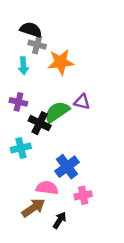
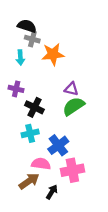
green semicircle: (57, 112) -> (74, 106), moved
cyan cross: (21, 148) -> (30, 133), moved
pink cross: (83, 195) -> (72, 170), size x1.5

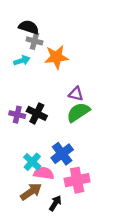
cyan arrow: (20, 57) -> (22, 61), turned -104
purple cross: (16, 89) -> (17, 115), moved
cyan cross: (30, 133) -> (32, 162), moved, turned -35

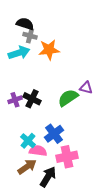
cyan arrow: (22, 61) -> (19, 53), size x1.5
purple triangle: (76, 94) -> (86, 88), moved
purple cross: (17, 115) -> (15, 100), turned -32
black arrow: (55, 203) -> (48, 177), size x1.5

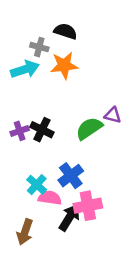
black semicircle: (25, 24) -> (66, 31), moved
brown arrow: (27, 167) -> (25, 232), moved, turned 144
black arrow: (48, 177) -> (69, 217), moved

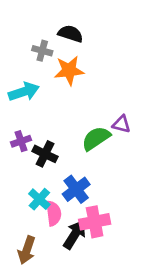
cyan arrow: (25, 69) -> (24, 92), moved
black cross: (42, 130) -> (45, 154), moved
pink semicircle: (50, 198) -> (54, 213), turned 75

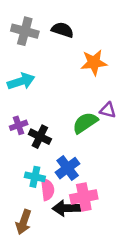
gray cross: (42, 51) -> (25, 31), moved, size x1.5
orange star: (69, 70) -> (94, 63), moved
cyan cross: (39, 199) -> (35, 177), turned -30
black arrow: (75, 235) -> (66, 208), turned -124

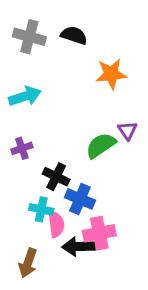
purple triangle: (108, 110) -> (128, 130), turned 42
black cross: (40, 137) -> (56, 177), moved
blue cross: (68, 168) -> (80, 199), turned -30

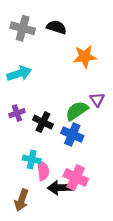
black cross: (56, 177) -> (43, 122), moved
blue cross: (80, 199) -> (72, 135), moved
pink cross: (99, 233) -> (76, 177), turned 35

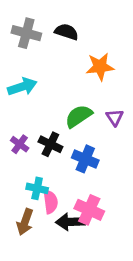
green semicircle: (77, 111) -> (79, 116), moved
purple cross: (17, 113) -> (20, 144), moved, turned -35
brown arrow: (21, 200) -> (25, 222), moved

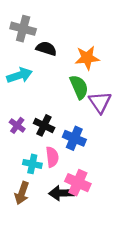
black semicircle: (66, 32) -> (46, 49), moved
green semicircle: (79, 116) -> (79, 87), moved, turned 100
purple triangle: (115, 117) -> (100, 102), size x1.5
pink semicircle: (50, 202) -> (52, 157), moved

